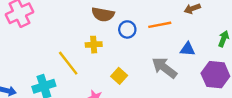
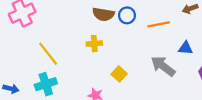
blue circle: (127, 29) -> (127, 15), moved
yellow line: (68, 63) -> (48, 54), moved

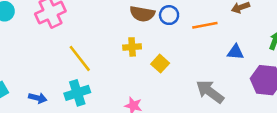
gray arrow: (163, 66) -> (210, 92), moved
yellow square: (119, 74) -> (160, 64), moved

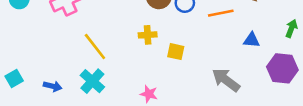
yellow square: (160, 64) -> (176, 52), turned -30
cyan cross: (77, 93) -> (92, 81), turned -30

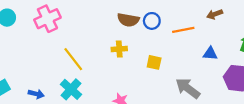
yellow square: (176, 52) -> (154, 62), moved

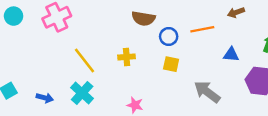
blue circle: (152, 21) -> (169, 36), moved
yellow cross: (119, 49) -> (127, 57), moved

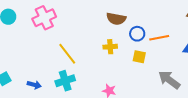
orange line: (202, 29) -> (159, 38), moved
yellow cross: (127, 57) -> (110, 47), moved
cyan cross: (82, 93) -> (65, 81), turned 30

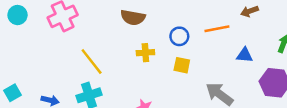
brown semicircle: (116, 19) -> (133, 18), moved
orange line: (159, 38) -> (217, 29), moved

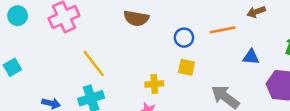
yellow cross: (145, 53) -> (154, 84), moved
cyan square: (12, 93) -> (12, 67), moved

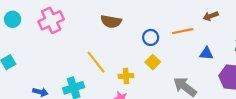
yellow line: (94, 63) -> (96, 62), moved
yellow square: (187, 67) -> (153, 62), turned 32

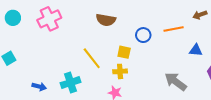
yellow square: (153, 62) -> (124, 52), moved, turned -32

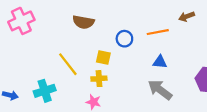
blue triangle: (196, 50) -> (160, 62), moved

